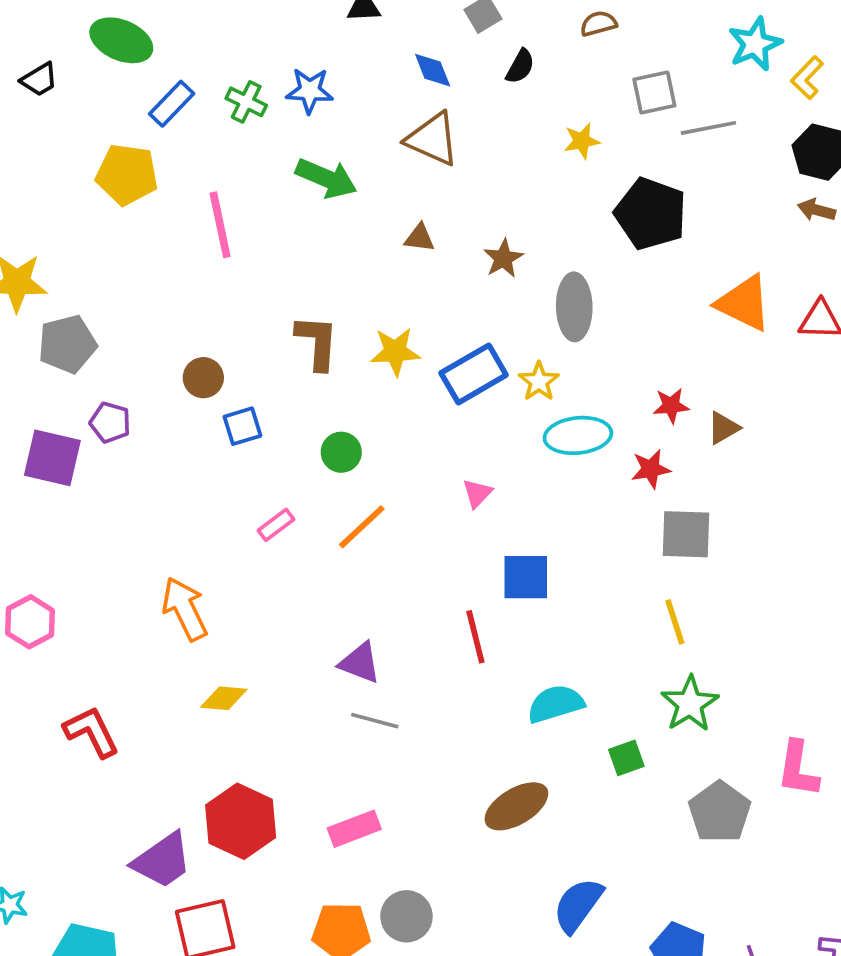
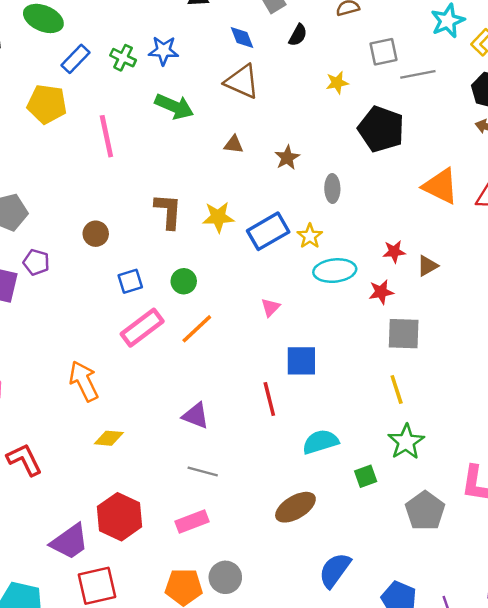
gray ellipse: (574, 307) -> (332, 189), size x0.7
blue square: (242, 426) -> (130, 281), moved
pink rectangle: (276, 525) -> (142, 328), size x1.8
gray line: (375, 721) -> (203, 472), moved

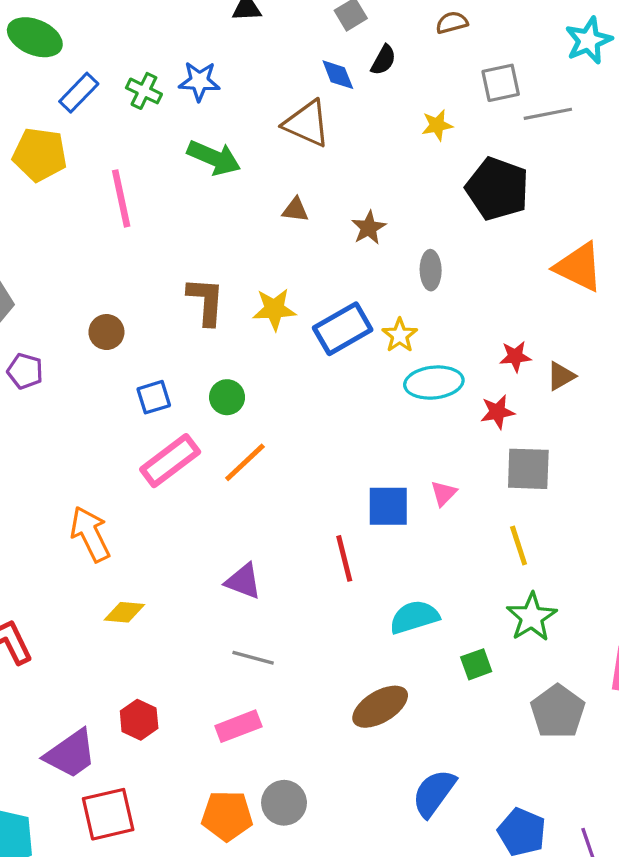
blue diamond: (242, 37) -> (338, 75), moved
pink triangle: (271, 307) -> (444, 493), moved
red hexagon: (120, 517) -> (139, 720), size x0.6

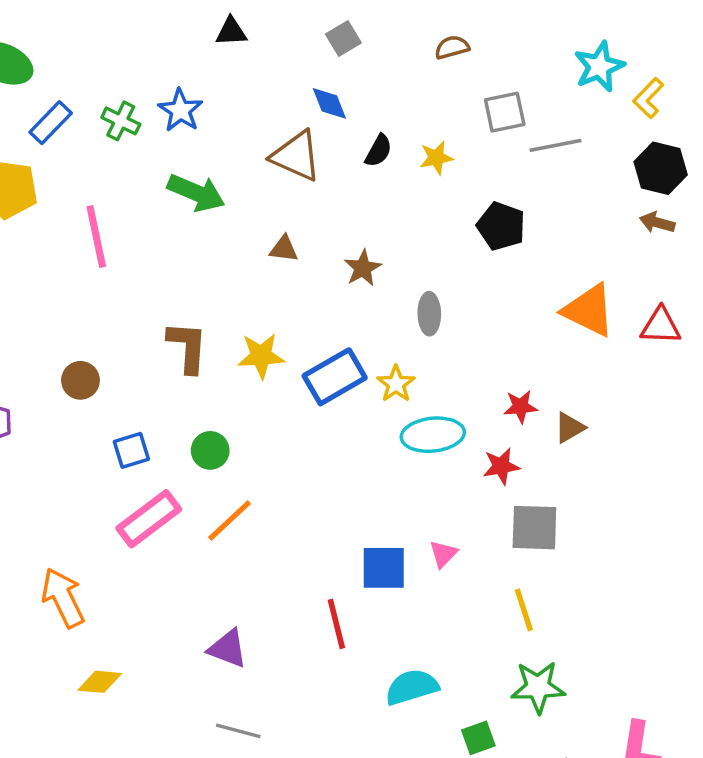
black semicircle: (383, 60) -> (378, 151), moved
blue star: (199, 81) -> (180, 110), turned 30
black pentagon: (497, 189) -> (501, 226), size x0.7
green star: (532, 617) -> (538, 687), turned 30

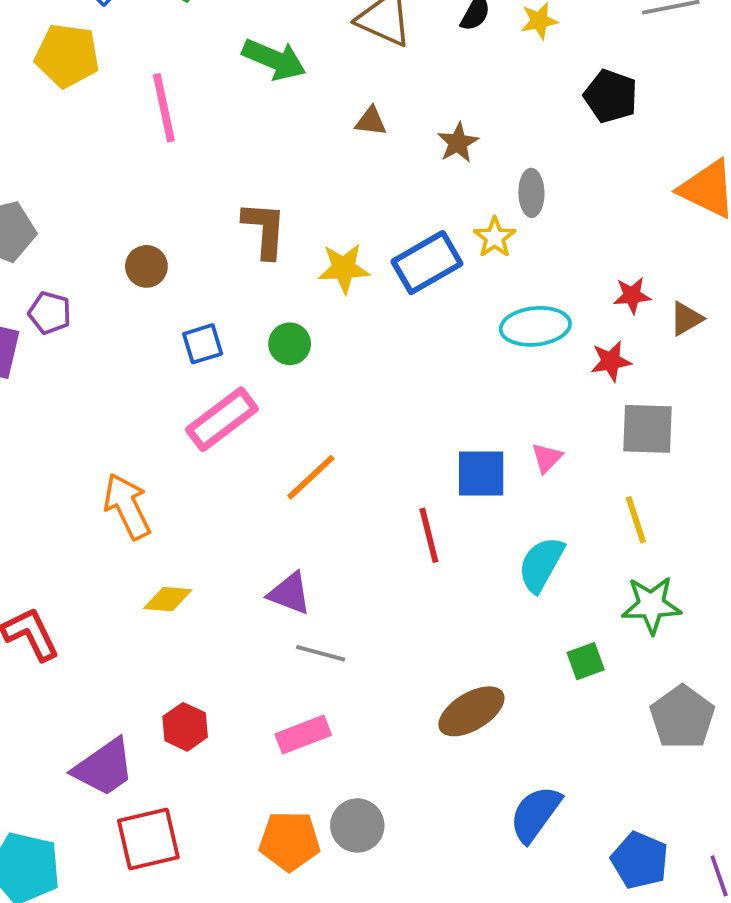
yellow star: (261, 356) -> (344, 268), moved
yellow star: (396, 384) -> (495, 237), moved
orange line: (229, 521) -> (311, 477), moved
purple triangle: (228, 648) -> (290, 593), moved
cyan semicircle: (412, 687) -> (541, 564), moved, turned -44

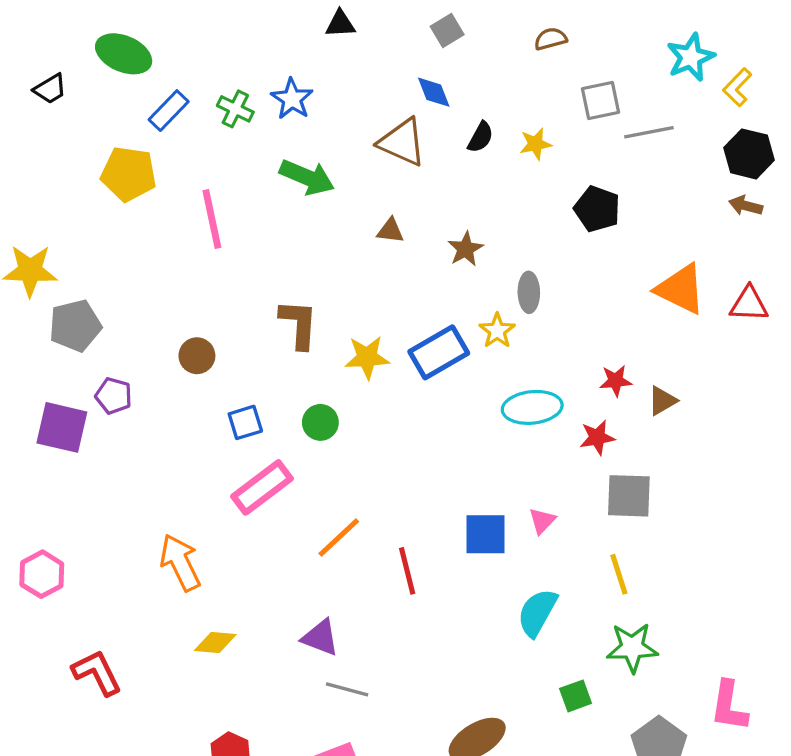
red line: (429, 535) -> (407, 571), moved

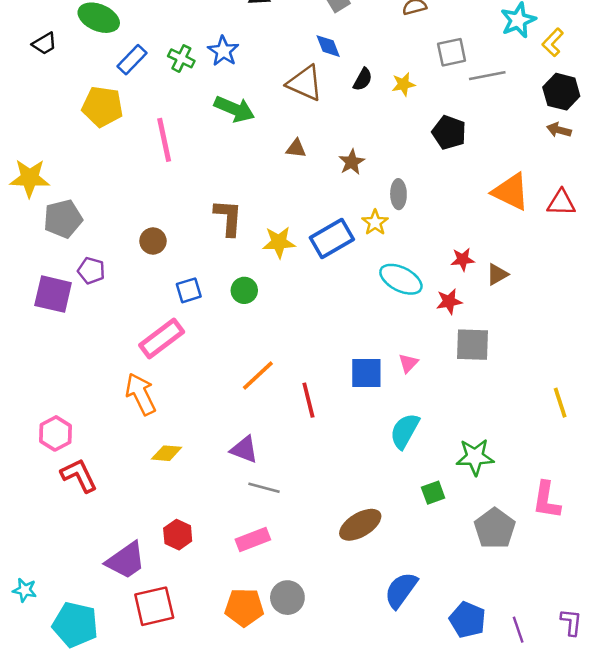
cyan ellipse: (532, 407) -> (401, 279), turned 33
pink rectangle: (262, 487) -> (162, 338), moved
pink hexagon: (42, 574) -> (56, 433), moved
yellow line: (619, 574) -> (560, 403), moved

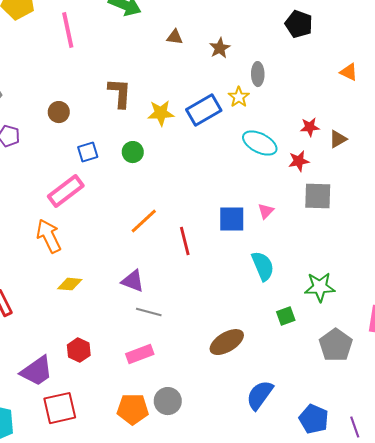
orange triangle: (511, 192) -> (349, 72), size x0.6
cyan semicircle: (405, 431) -> (263, 266), turned 128

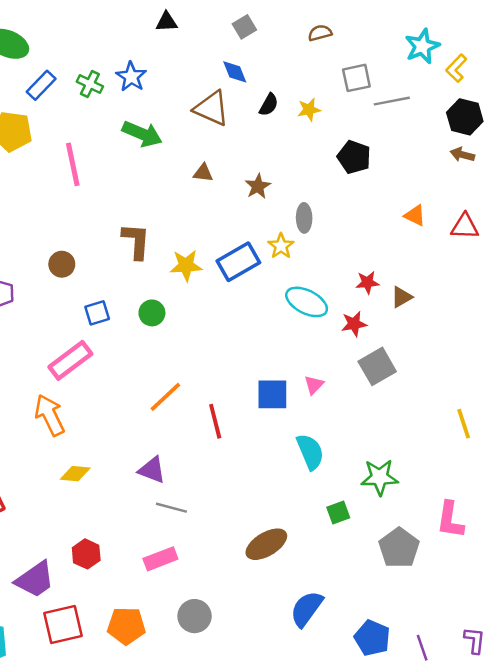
gray square: (318, 196) -> (377, 366), turned -32
orange pentagon: (133, 409) -> (126, 626), moved

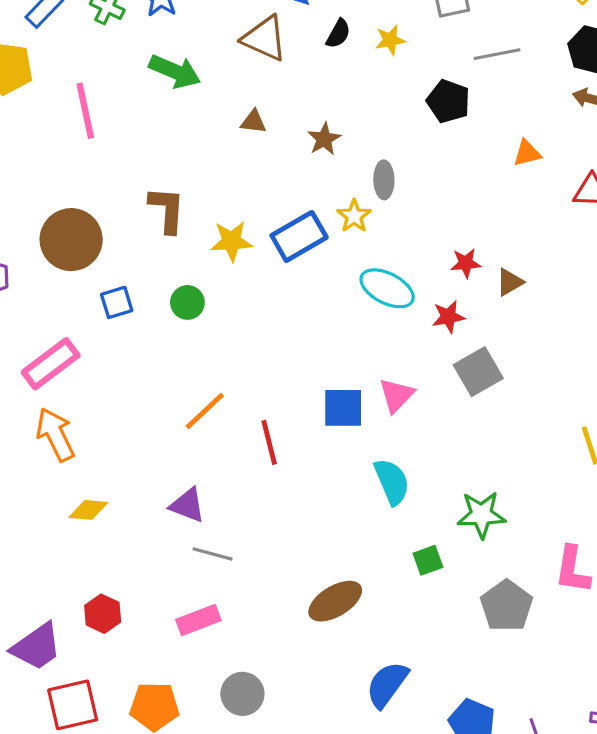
gray line: (392, 101) -> (497, 54), moved
orange triangle: (415, 216) -> (527, 153), moved, turned -40
brown circle: (62, 264) -> (71, 240), size x1.8
pink rectangle: (70, 360) -> (51, 364), moved
pink triangle: (314, 385) -> (396, 395), size x1.4

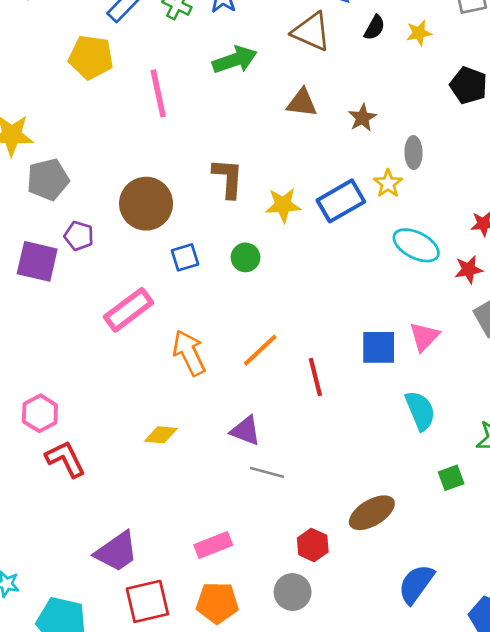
green arrow: (175, 71) -> (235, 60), turned -42
brown triangle: (253, 122) -> (302, 103), size x1.4
orange arrow: (55, 435) -> (189, 353), moved
red hexagon: (103, 614) -> (313, 545), moved
pink rectangle: (198, 620) -> (213, 545), moved

